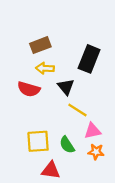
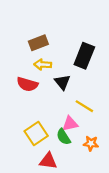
yellow line: (77, 110) -> (84, 106), moved
pink triangle: (93, 131) -> (70, 124), moved
yellow square: (38, 141) -> (36, 134), turned -30

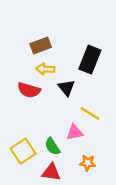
yellow square: (36, 134) -> (23, 151), moved
green semicircle: (64, 137) -> (52, 146), moved
orange star: (91, 143) -> (88, 163), moved

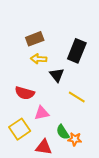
red semicircle: (29, 90) -> (25, 93), moved
pink triangle: (75, 132) -> (42, 113), moved
green semicircle: (52, 146) -> (63, 132), moved

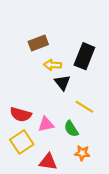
yellow arrow: (39, 59) -> (53, 65), moved
red semicircle: (25, 93) -> (21, 114), moved
green semicircle: (63, 132) -> (71, 129), moved

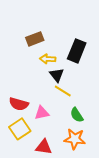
yellow line: (84, 107) -> (63, 91), moved
green semicircle: (71, 129) -> (77, 115), moved
orange star: (82, 153) -> (75, 139), size x1.5

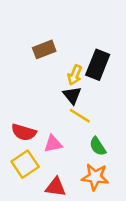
yellow arrow: (48, 59) -> (75, 75), moved, turned -70

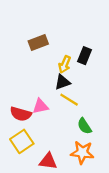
black rectangle: (98, 65) -> (84, 56), size x0.7
black triangle: (72, 95) -> (62, 82), turned 49
pink triangle: (53, 144) -> (40, 106), moved

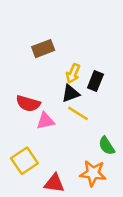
black rectangle: (84, 56) -> (95, 81), moved
red semicircle: (21, 114) -> (28, 103), moved
green semicircle: (84, 126) -> (107, 146), moved

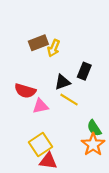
yellow arrow: (73, 74) -> (54, 48), moved
yellow square: (24, 161) -> (41, 144), moved
orange star: (93, 173) -> (93, 144), moved, turned 30

